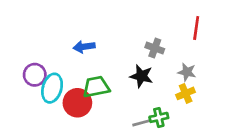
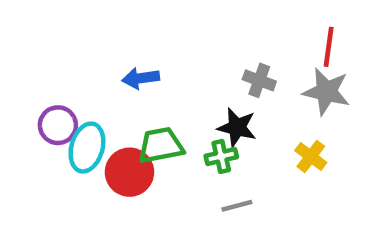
gray star: (187, 72) -> (326, 92), moved, size x1.5
yellow cross: (186, 93) -> (311, 156), turned -30
green cross: (159, 117) -> (221, 156), moved

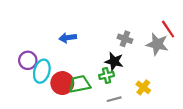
red line: (329, 47) -> (168, 29), moved, turned -42
green trapezoid: (161, 145) -> (80, 84), moved
yellow cross: (311, 156) -> (143, 87), moved

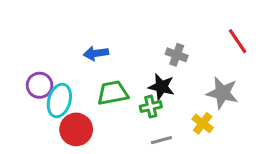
gray star: (157, 44) -> (222, 93), moved
red circle: (62, 83) -> (76, 129), moved
green trapezoid: (80, 84) -> (113, 93), moved

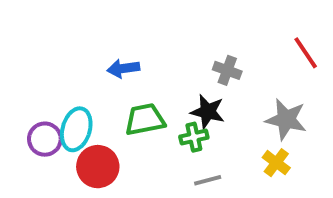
purple circle: (40, 85) -> (45, 139), moved
yellow cross: (203, 123) -> (276, 163), moved

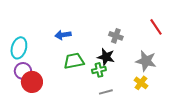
cyan ellipse: (76, 129) -> (19, 48), moved
red circle: (98, 167) -> (32, 82), moved

